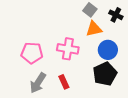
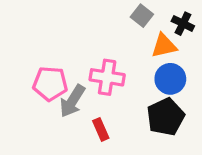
orange triangle: (94, 29) -> (164, 46), moved
gray arrow: (38, 83) -> (72, 101), moved

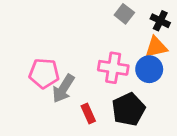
orange triangle: (164, 46) -> (156, 47), moved
pink cross: (107, 77) -> (113, 68), moved
black pentagon: (166, 117) -> (128, 109), moved

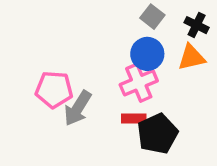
pink cross: (113, 68) -> (139, 83), turned -32
blue circle: (149, 69) -> (147, 54), moved
red rectangle: (88, 113) -> (134, 118), moved, turned -66

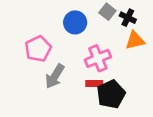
black cross: (197, 25) -> (128, 18), moved
blue circle: (147, 54) -> (75, 22), moved
pink pentagon: (54, 90) -> (38, 49), moved, turned -30

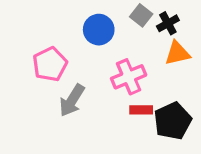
black cross: (128, 18) -> (168, 23), turned 35
red rectangle: (94, 83) -> (141, 110), moved
black pentagon: (111, 94) -> (173, 121), moved

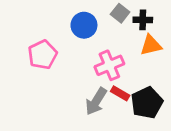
black cross: (168, 23) -> (143, 20), turned 30
gray arrow: (72, 100) -> (96, 101), moved
red rectangle: (141, 110) -> (120, 93), turned 30

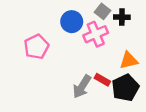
orange triangle: (151, 45) -> (129, 60), moved
pink cross: (109, 65) -> (96, 34), moved

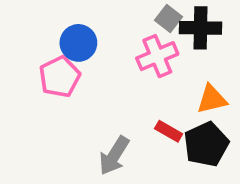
black cross: (122, 17) -> (200, 28), size x1.5
blue circle: (72, 22) -> (78, 43), moved
gray arrow: (82, 87) -> (114, 156), moved

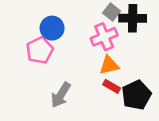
orange triangle: (212, 99) -> (109, 65), moved
gray arrow: (114, 156) -> (61, 95), moved

